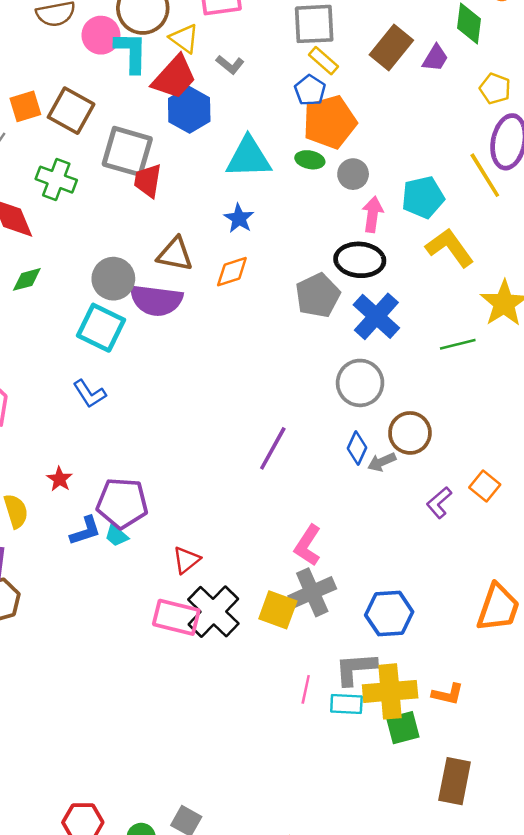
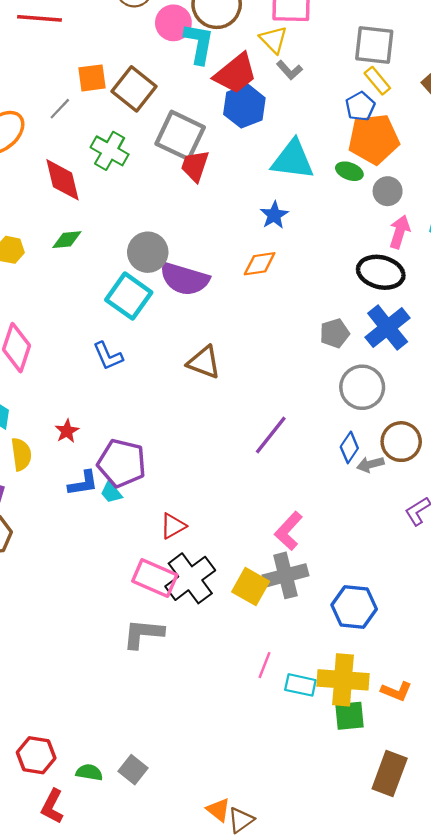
yellow triangle: (184, 38) -> (274, 40), moved
brown triangle: (175, 254) -> (204, 362), moved
gray pentagon: (318, 295) -> (335, 333), moved, size x0.7
gray L-shape: (356, 669) -> (143, 634), moved

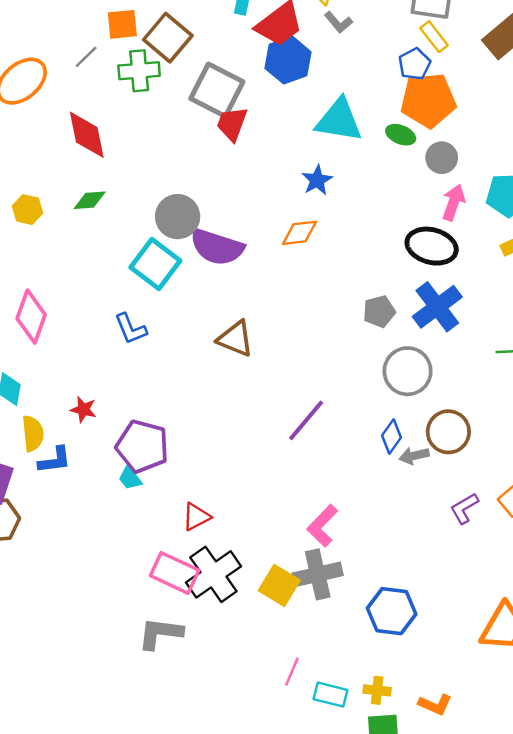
green cross: (110, 151) -> (139, 71), moved, turned -36
red star: (67, 431) -> (83, 409), turned -30
blue L-shape: (83, 483) -> (55, 460), moved
yellow cross: (343, 680) -> (377, 690), size x0.5

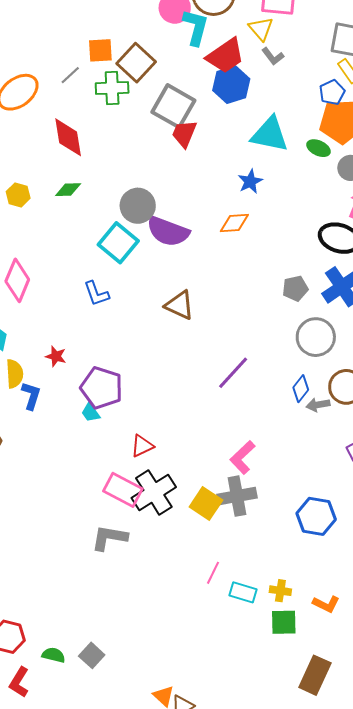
blue L-shape: (55, 460) -> (31, 396), turned -68
blue hexagon: (392, 611) -> (316, 516), moved

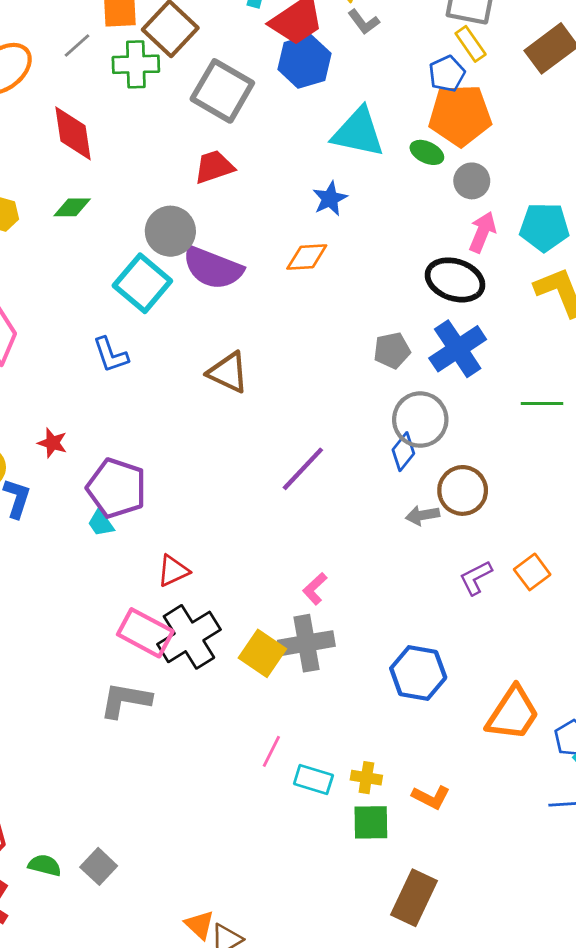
red trapezoid: (184, 134) -> (214, 167), moved, turned 48
blue diamond: (301, 389) -> (403, 452), moved
pink L-shape: (242, 457) -> (315, 589), size x0.7

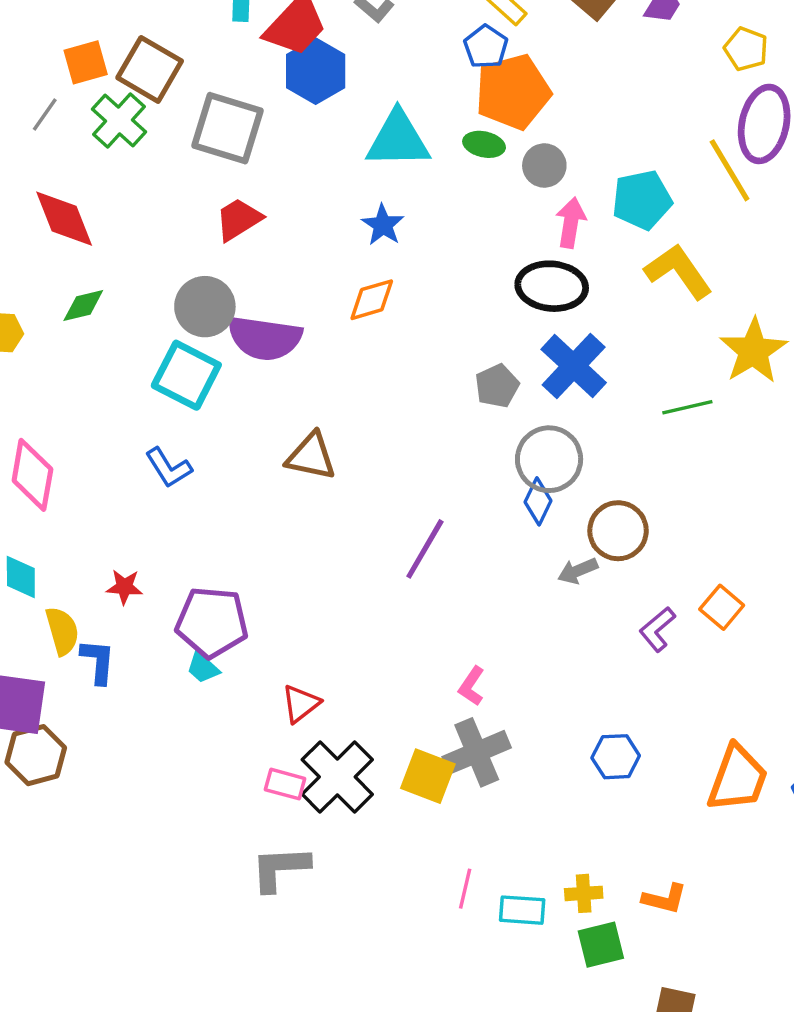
green cross: (136, 64) -> (119, 121), turned -33
pink rectangle: (145, 633) -> (285, 784), size x0.6
blue hexagon: (418, 673) -> (616, 757), size x0.7

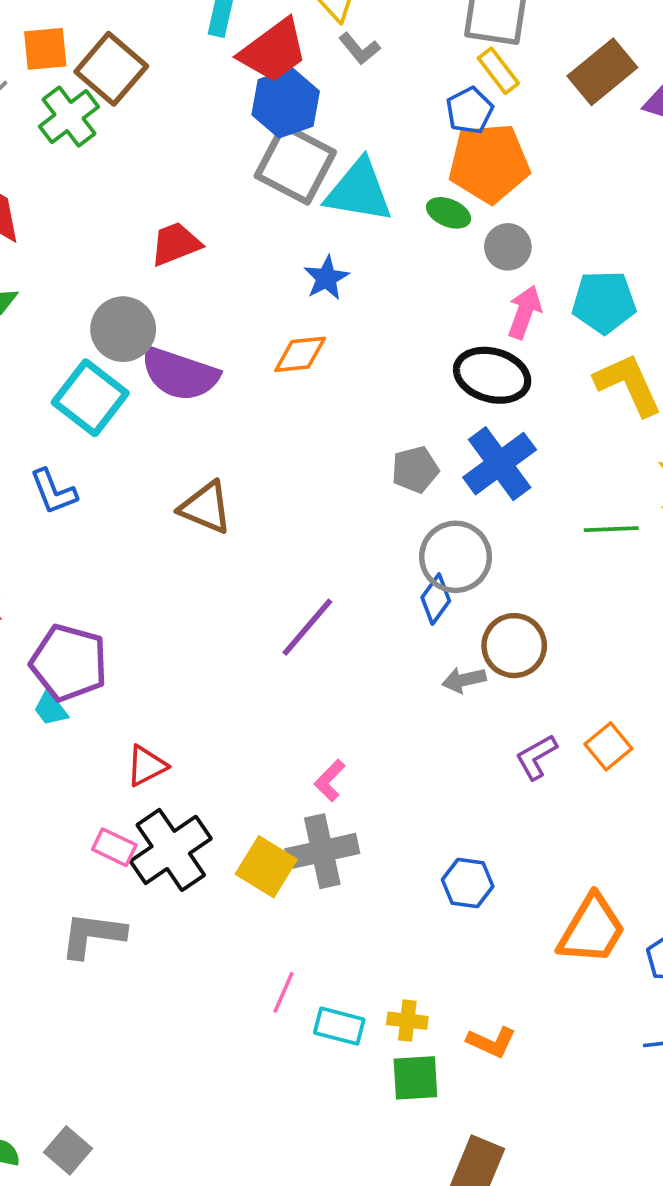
gray square: (228, 128) -> (295, 164), moved

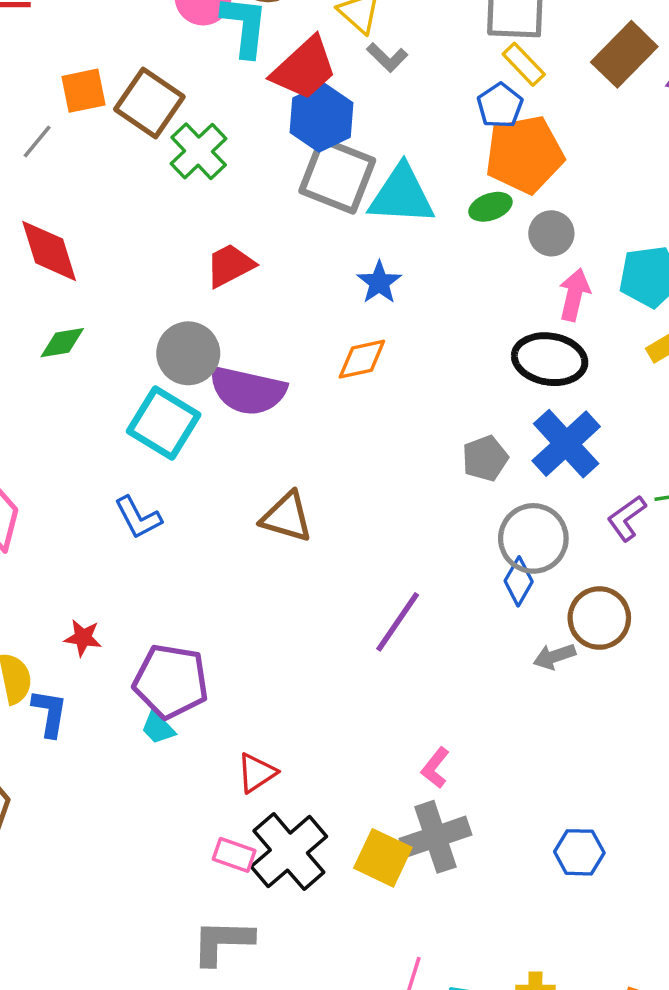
green cross: (69, 117) -> (199, 151), moved
green ellipse: (449, 213) -> (490, 207), turned -36
purple L-shape: (536, 757) -> (627, 518), moved

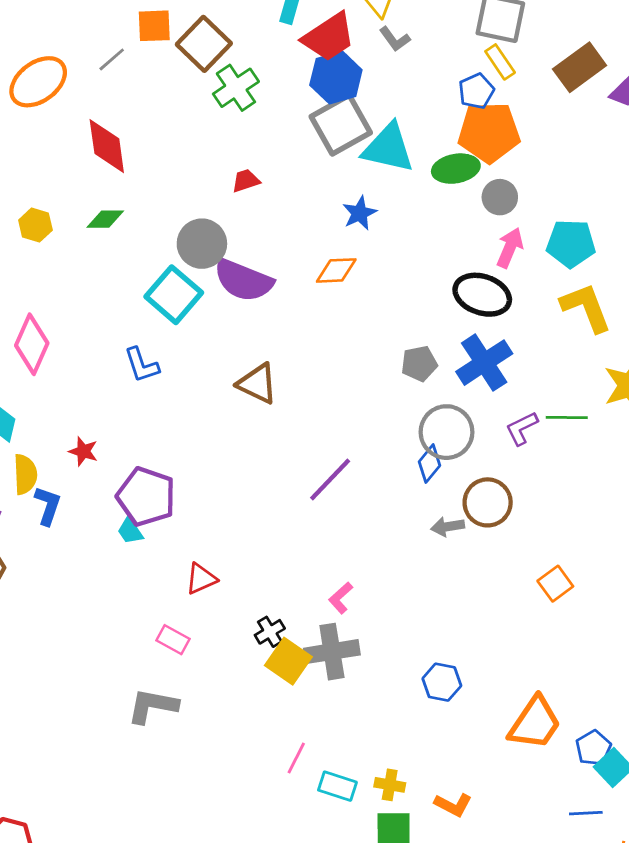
gray square: (337, 176) -> (341, 125), turned 30
green ellipse: (490, 207) -> (456, 169), size x1.4
red trapezoid: (230, 265) -> (246, 181), size x0.7
black cross: (289, 852) -> (270, 632), moved, size x0.5

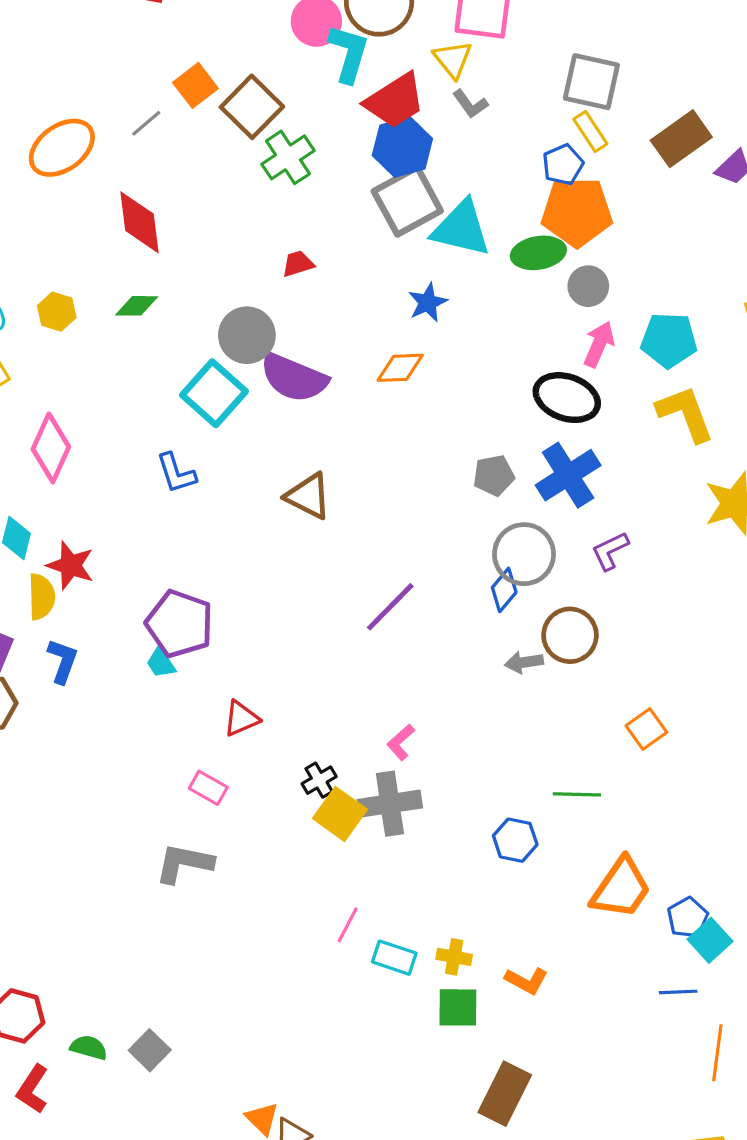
orange square: (154, 26) -> (195, 85), turned -36
green line: (567, 418) -> (577, 794), moved
red star: (83, 451) -> (70, 565), moved, size x1.4
blue L-shape: (48, 506) -> (63, 661), moved

